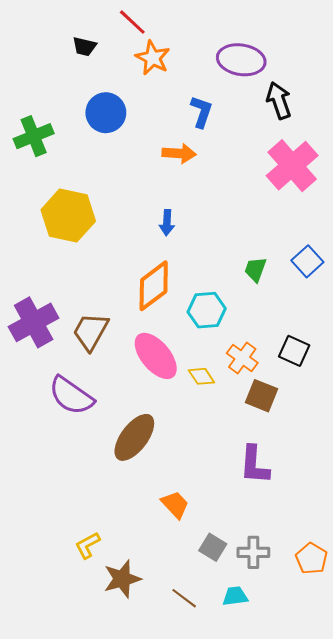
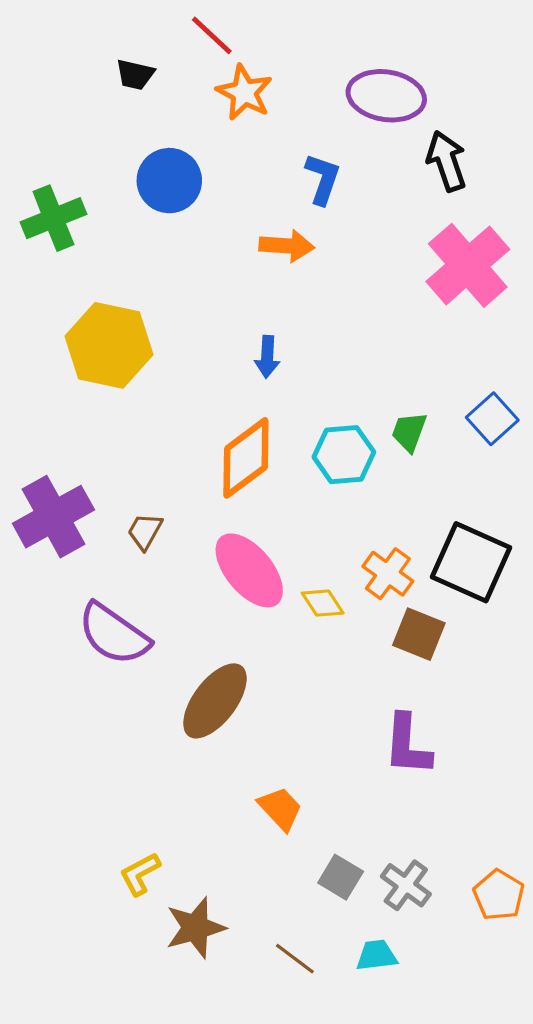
cyan hexagon: (207, 310) -> (344, 455), moved
brown trapezoid: (91, 332) -> (145, 531), size x0.6
black square: (294, 351) -> (471, 562), size x1.6
gray cross: (253, 552) -> (406, 885), turned 36

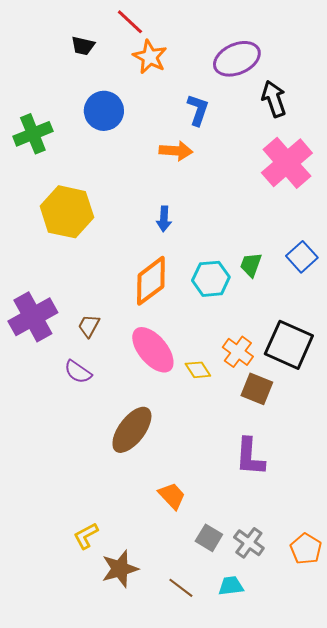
purple ellipse: (386, 96) -> (237, 59), turned -33
purple semicircle: (114, 634) -> (78, 372), moved, size x0.6

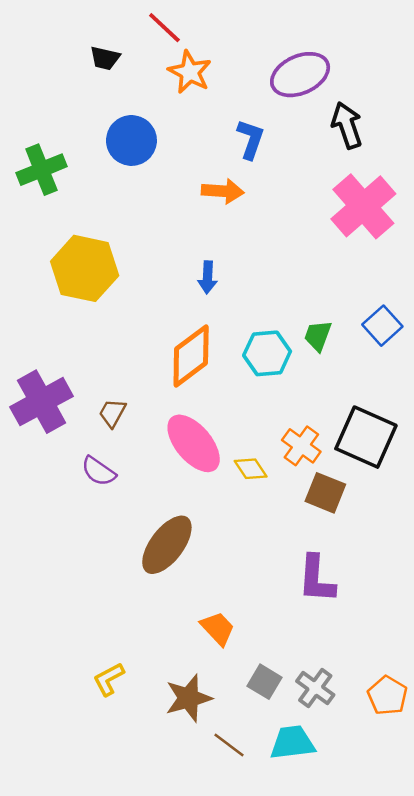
brown star: (120, 569) -> (189, 698), moved
cyan trapezoid: (231, 586) -> (292, 743), size x1.4

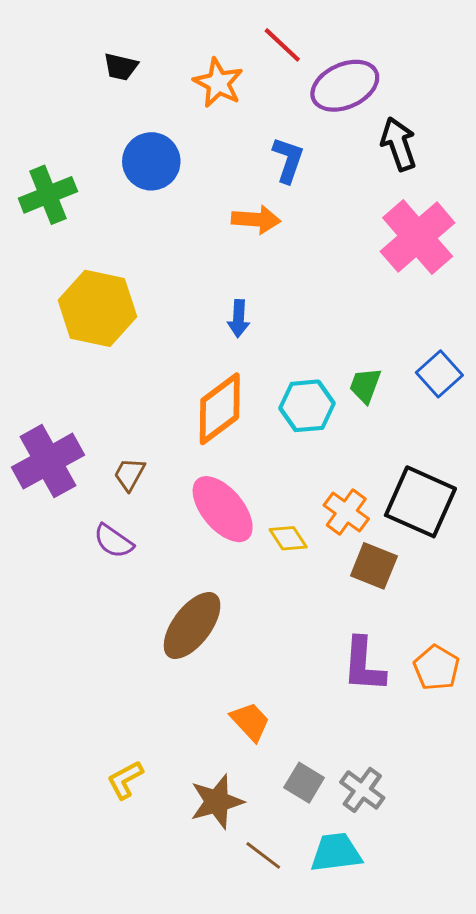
red line: (164, 28) -> (282, 45), moved
orange pentagon: (387, 696) -> (436, 668), moved

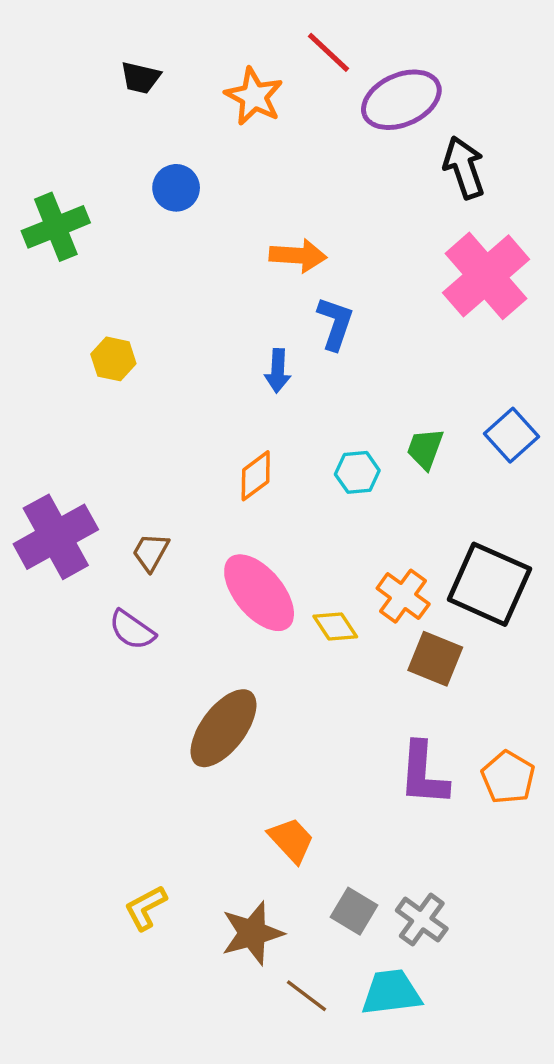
blue L-shape: (288, 160) -> (335, 323), moved
blue circle: (151, 161) -> (176, 188), size x0.7
yellow hexagon: (97, 308) -> (113, 359), size x0.5
cyan hexagon: (307, 406) -> (357, 472), size x0.7
orange diamond: (220, 409) -> (256, 476), size x0.6

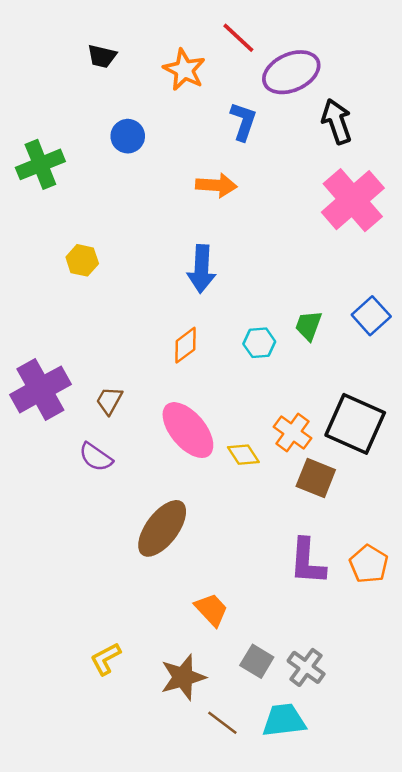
blue L-shape: (335, 323) -> (243, 121), moved
blue arrow: (278, 371) -> (202, 269), size x1.5

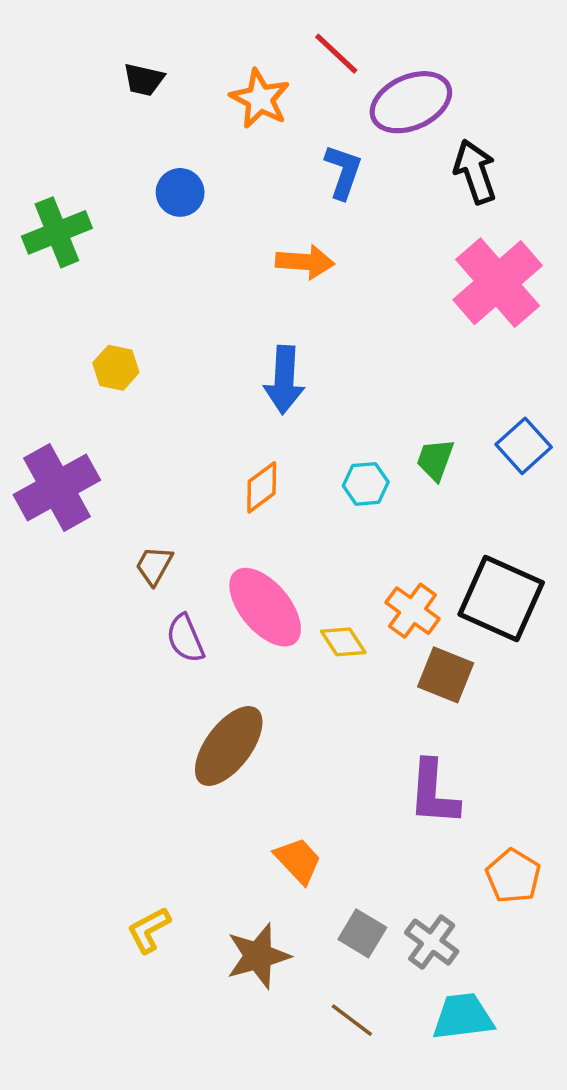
purple cross: (40, 389) -> (57, 487), moved
purple semicircle: (96, 457) -> (185, 638), moved, turned 32
orange pentagon: (369, 564) -> (513, 876), moved
cyan trapezoid: (284, 720) -> (463, 1017), moved
brown line: (222, 723) -> (352, 1020), moved

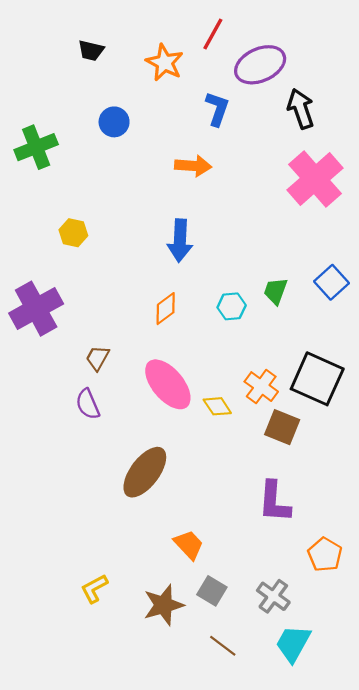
red line: (336, 54) -> (213, 34), turned 76
purple semicircle: (185, 638) -> (88, 404), moved
gray square: (362, 933) -> (212, 591), moved
cyan trapezoid: (463, 1017) -> (293, 643), turned -54

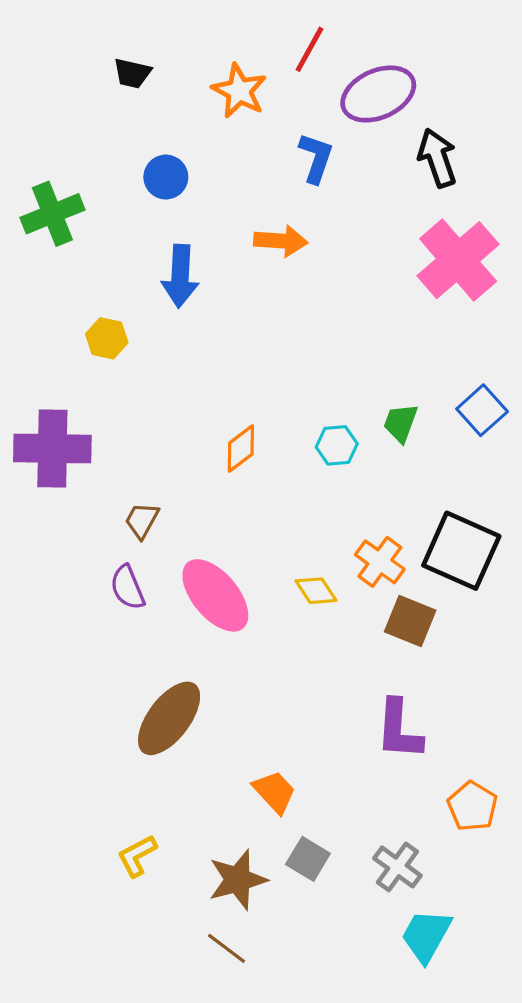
blue arrow: (180, 240) -> (180, 276), moved
purple cross: (36, 309) -> (52, 449), turned 30
pink ellipse: (168, 384) -> (215, 595), moved
brown ellipse: (145, 472) -> (169, 718), moved
brown line: (223, 646) -> (227, 948), moved

